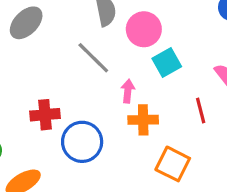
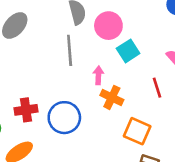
gray line: (93, 58) -> (70, 50), turned 44
red cross: (45, 115) -> (26, 110), moved
orange cross: (143, 120) -> (112, 97), turned 30

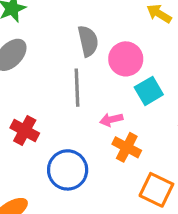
pink arrow: (98, 75) -> (111, 120), turned -108
red cross: (26, 110) -> (25, 131), moved, turned 35

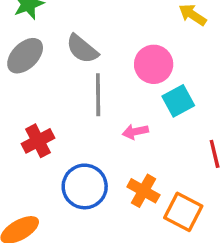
gray semicircle: (88, 41) -> (82, 49), moved, turned 140
red cross: (25, 131) -> (38, 141), turned 32
orange cross: (127, 147) -> (143, 191), moved

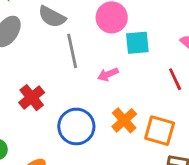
cyan square: (178, 101) -> (137, 43), turned 35
orange cross: (143, 191) -> (124, 120), turned 30

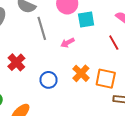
blue circle: (76, 126) -> (49, 80), size x0.7

